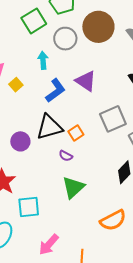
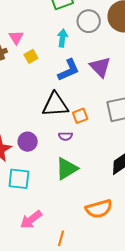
purple circle: (20, 141) -> (28, 142), moved
purple semicircle: (66, 156) -> (65, 136), turned -40

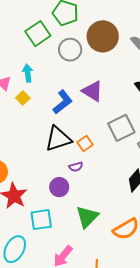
cyan arrow: (62, 38) -> (28, 73), moved
purple circle: (28, 142) -> (59, 187), moved
green triangle: (67, 169) -> (87, 217), moved

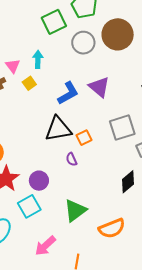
purple semicircle: (76, 167) -> (71, 159), turned 72
purple circle: (59, 187) -> (39, 181), moved
cyan square: (41, 220) -> (29, 206), turned -30

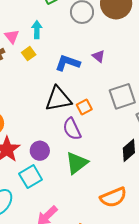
purple triangle: (99, 87) -> (99, 56), size x0.6
blue L-shape: (68, 93) -> (68, 63), turned -130
purple semicircle: (71, 159) -> (72, 129), size x1.6
green triangle: (75, 210) -> (77, 163), moved

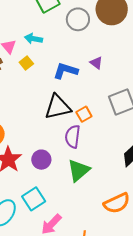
cyan arrow: (37, 30) -> (34, 39), turned -78
purple semicircle: (72, 129) -> (73, 137), turned 35
cyan square: (31, 177) -> (34, 199), moved

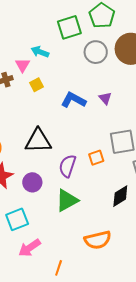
cyan arrow: (34, 39) -> (40, 52), moved
black triangle: (58, 107) -> (38, 141), moved
orange square: (84, 114) -> (96, 158), moved

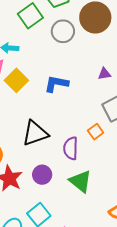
yellow square: (37, 85) -> (16, 80), size x1.6
purple triangle: (105, 98) -> (104, 74), moved, turned -40
green triangle: (67, 200) -> (80, 181), turned -35

